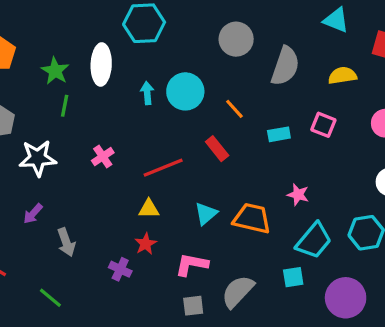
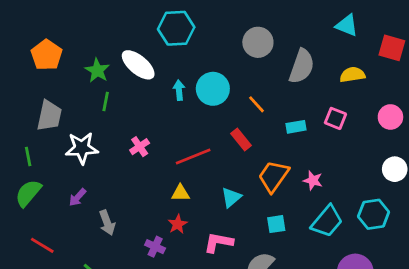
white ellipse: (101, 64) -> (138, 65), turned -52
orange trapezoid: (252, 218) -> (273, 176), moved, turned -68
cyan square: (293, 277) -> (276, 224), moved

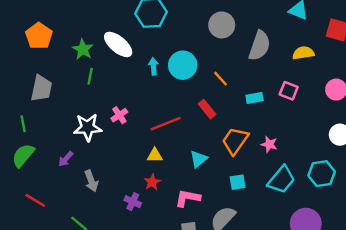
white star: (82, 148) -> (88, 127), moved

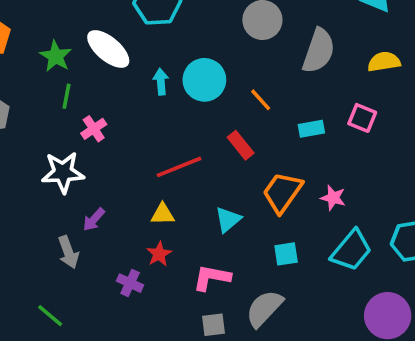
pink cross: (119, 115) -> (94, 129), moved
purple arrow: (66, 159) -> (94, 220), moved

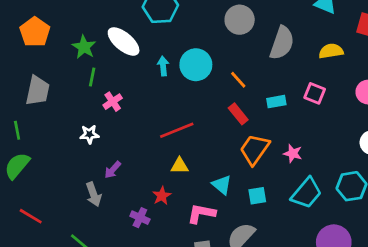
red rectangle: (241, 145) -> (238, 114), moved
white star: (63, 172) -> (89, 134), size x0.6
yellow triangle: (163, 214) -> (179, 166), moved
cyan triangle: (228, 220) -> (222, 185), moved, turned -40

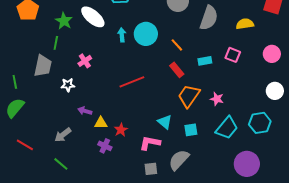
green line: (92, 77) -> (56, 43), moved
gray trapezoid: (38, 91) -> (43, 66), moved
yellow triangle: (179, 166) -> (101, 123), moved
purple arrow: (113, 170) -> (85, 111), turned 64
gray arrow: (94, 194) -> (63, 135), moved, turned 72

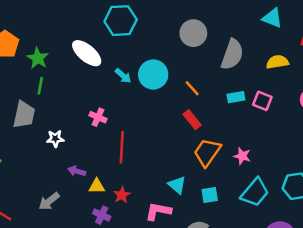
green star: (64, 21) -> (38, 58), moved
cyan arrow: (122, 35) -> (123, 76), turned 136
pink cross: (85, 61) -> (98, 117), moved, turned -32
cyan rectangle: (205, 61) -> (236, 97), moved
red line: (132, 82) -> (122, 147), moved, turned -65

